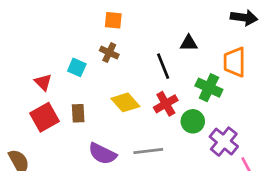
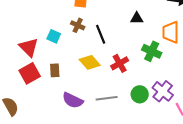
black line: (163, 66) -> (101, 34), moved
red triangle: (43, 82) -> (29, 47), size x1.5
green circle: (193, 121) -> (140, 94), moved

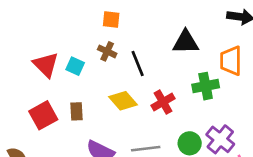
black triangle: (137, 18) -> (186, 42), size x1.5
red triangle: (29, 47) -> (46, 65), moved
green cross: (152, 51) -> (206, 86), turned -36

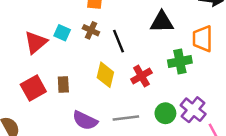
red triangle: (46, 65) -> (36, 42), turned 35
cyan square: (75, 66) -> (62, 33), moved
yellow diamond: (123, 101) -> (105, 75), turned 55

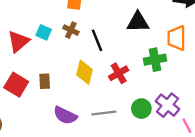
red square: (33, 88) -> (16, 85), turned -30

